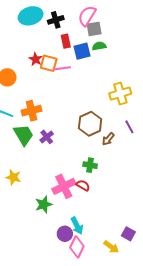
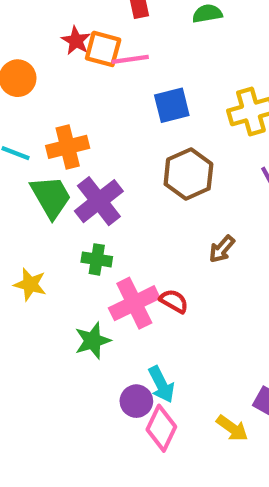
blue square: (82, 51) -> (172, 105), moved
purple cross: (47, 137) -> (99, 201), size x1.6
brown arrow: (108, 139) -> (222, 249), moved
green cross: (90, 165) -> (97, 259), moved

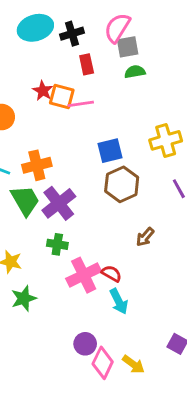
blue square: (172, 105) -> (110, 151), moved
green star: (93, 341) -> (24, 298), moved
cyan arrow: (161, 384) -> (119, 301), moved
yellow arrow: (232, 428) -> (133, 364), moved

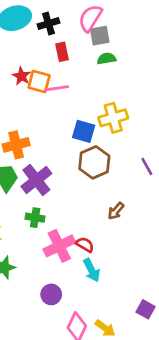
yellow cross: (166, 140) -> (113, 118), moved
blue square: (110, 151) -> (84, 131), turned 30
purple circle: (85, 344) -> (51, 294), moved

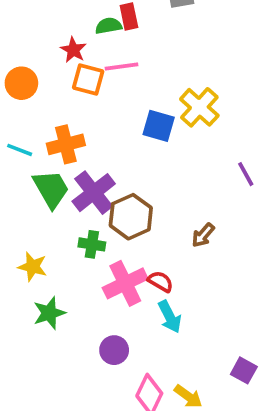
green semicircle: (106, 59) -> (109, 26), moved
orange square: (39, 81) -> (88, 79), moved
yellow cross: (113, 118) -> (199, 107), turned -32
brown hexagon: (94, 162) -> (131, 217), moved

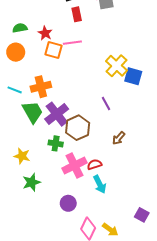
green semicircle: (109, 26) -> (20, 28), moved
blue square: (159, 126) -> (133, 76), moved
purple line: (246, 174) -> (106, 104), moved
red semicircle: (160, 282) -> (94, 164), turned -48

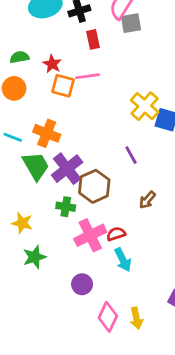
orange cross: (41, 87) -> (47, 133), turned 36
yellow arrow: (110, 230) -> (136, 318), turned 42

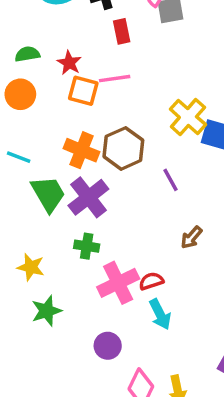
orange cross: (47, 133) -> (81, 150), moved
brown hexagon: (94, 186) -> (123, 148), moved

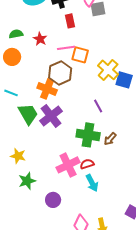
orange square: (83, 91) -> (80, 55), moved
brown hexagon: (123, 148) -> (60, 73), moved
green cross: (87, 246) -> (88, 135), moved, size x1.6
purple circle: (108, 346) -> (53, 200), moved

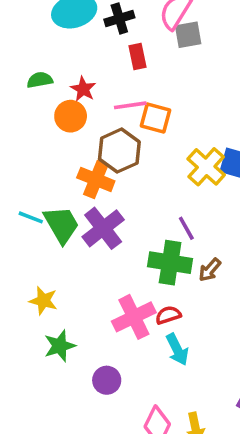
orange circle: (12, 57) -> (71, 116), moved
yellow cross: (108, 70) -> (206, 167), moved
cyan line: (11, 93) -> (31, 217), moved
purple line: (98, 106) -> (186, 228), moved

